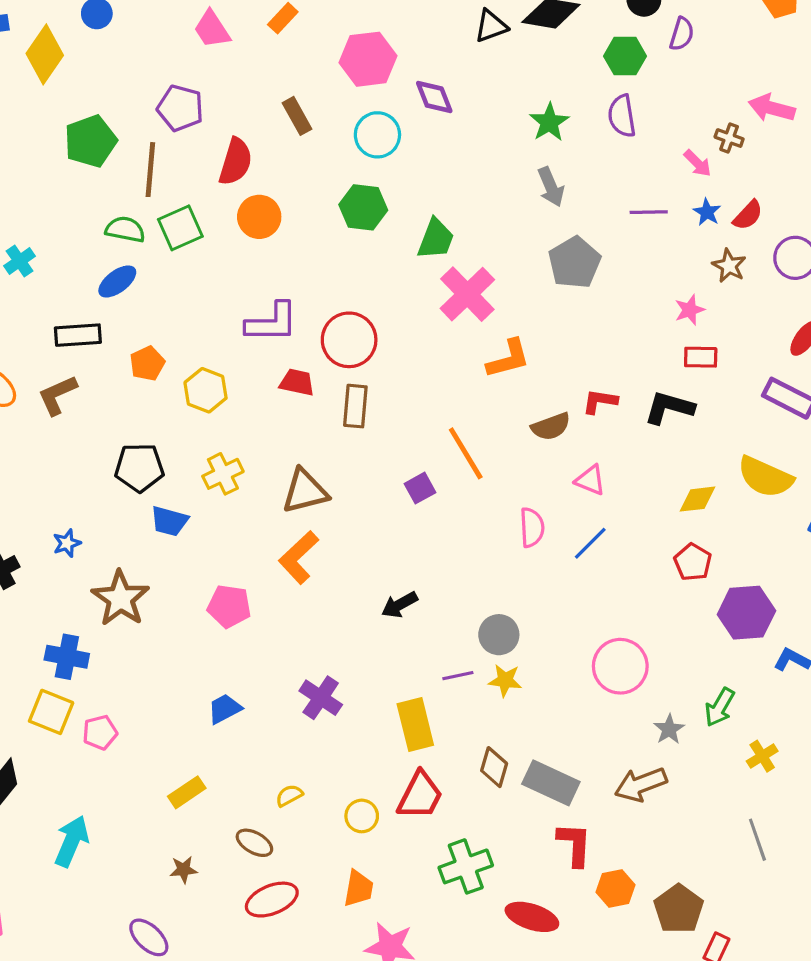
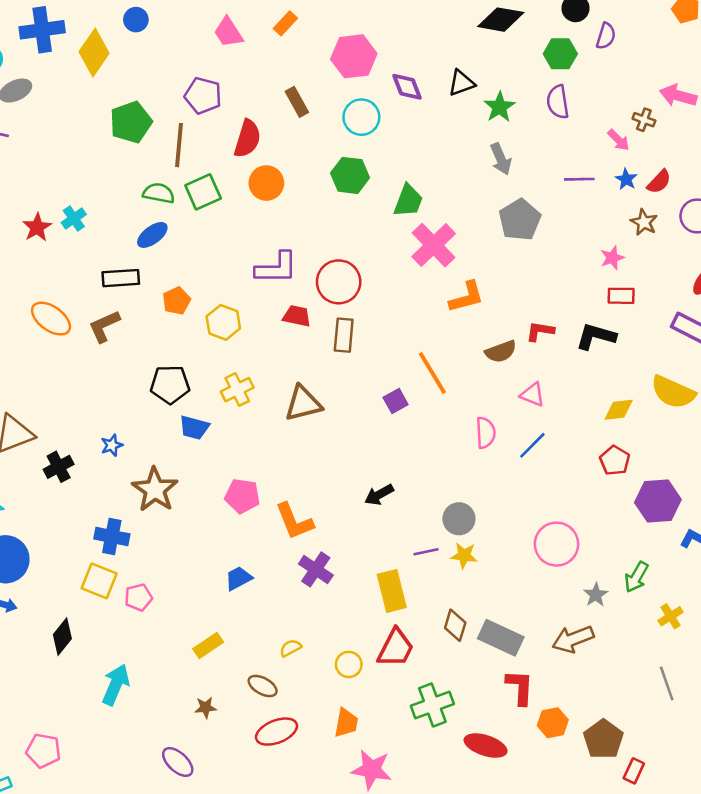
black triangle: (491, 26) -> (461, 83), moved
orange L-shape: (299, 557) -> (294, 521), moved, turned -69

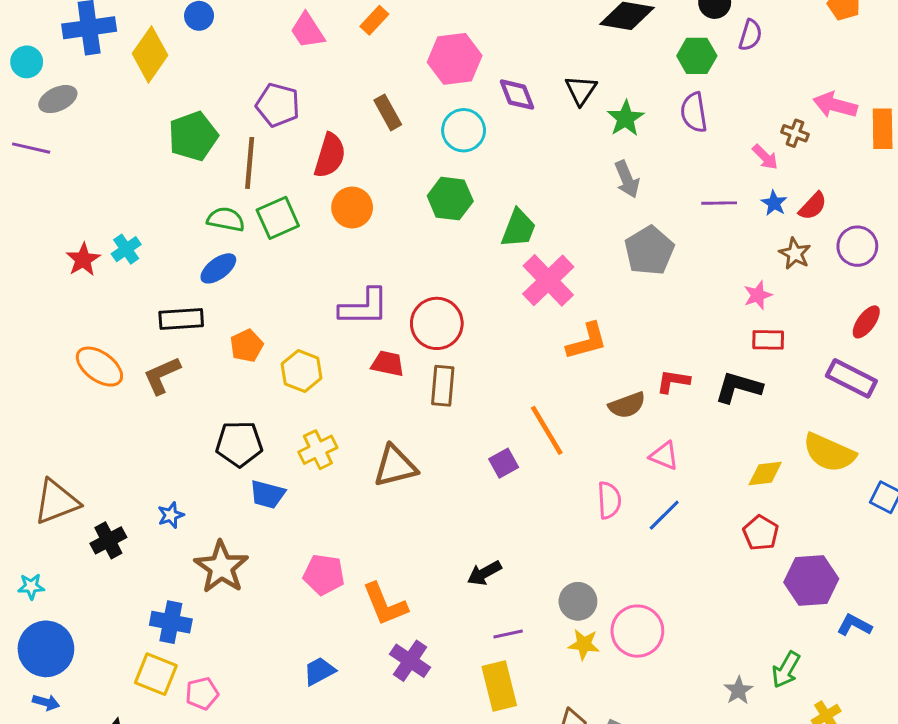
black triangle: (461, 83) -> (581, 90), turned -36
pink circle: (556, 544) -> (637, 631), moved
purple line: (426, 552) -> (508, 634), moved

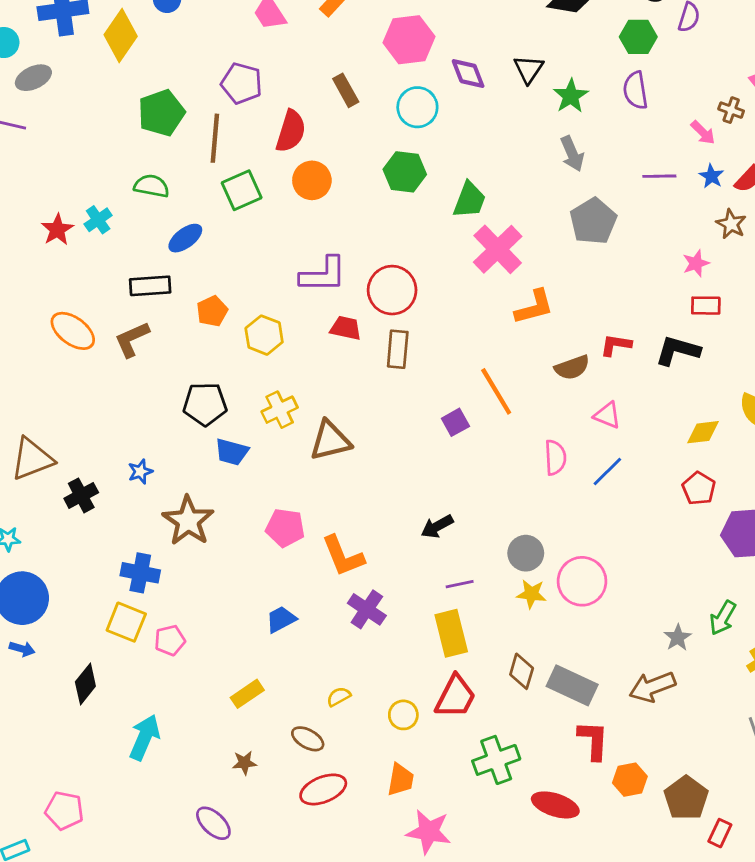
green semicircle: (226, 219) -> (152, 186), moved
brown triangle: (395, 466) -> (330, 441), moved

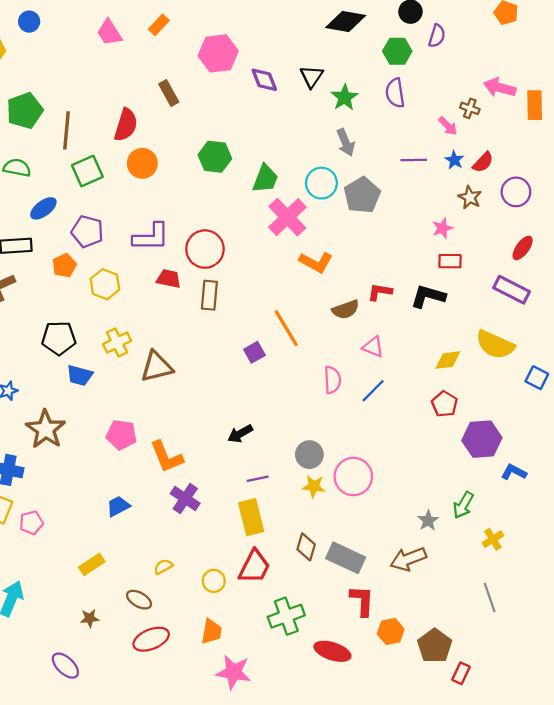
purple pentagon: (242, 83) -> (87, 231), moved
cyan circle: (417, 107) -> (321, 183), moved
orange L-shape: (534, 307) -> (316, 262), turned 44

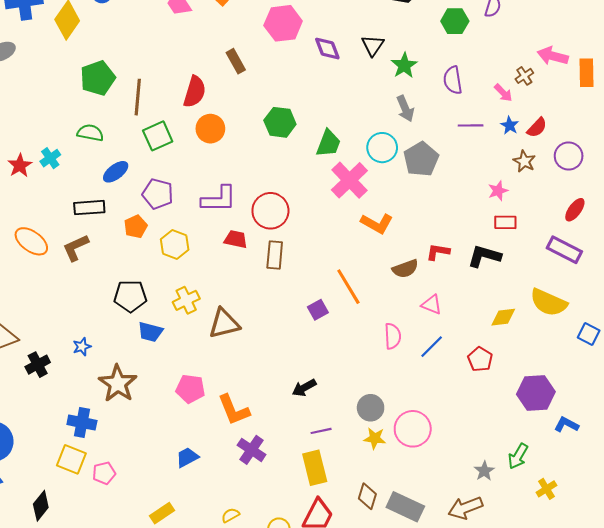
purple semicircle: (395, 93) -> (453, 80), moved
brown cross: (470, 108) -> (524, 76), turned 36
red pentagon: (445, 404) -> (480, 359), moved

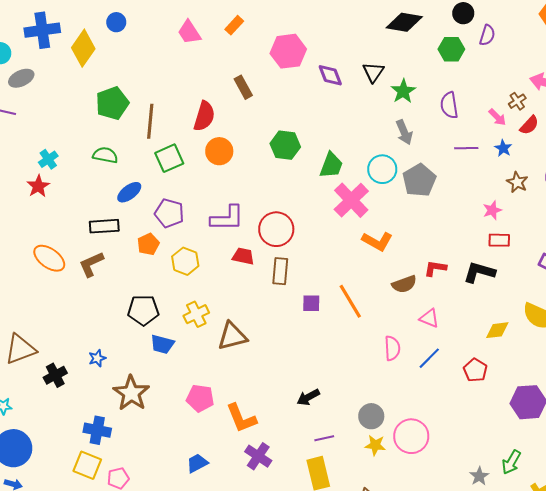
red semicircle: (537, 128) -> (529, 125), moved
cyan cross: (50, 158) -> (48, 159), moved
purple square: (318, 310) -> (311, 303), moved, turned 30

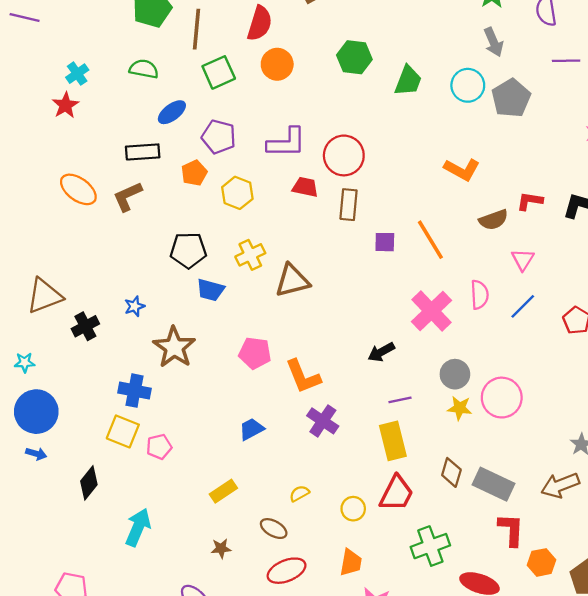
pink cross: (351, 200) -> (432, 311), moved
pink triangle: (429, 318) -> (523, 260), turned 40

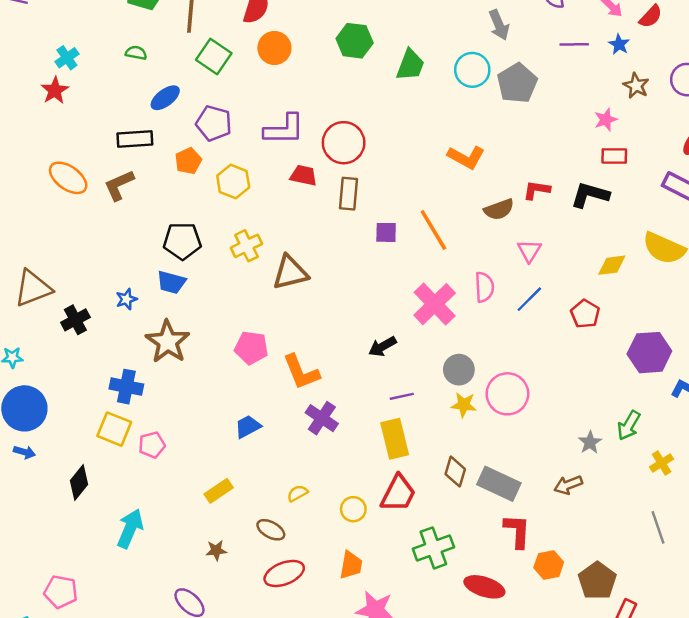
green semicircle: (144, 69) -> (136, 53), size x0.7
green square: (219, 72) -> (214, 56), turned -32
blue trapezoid: (211, 290) -> (171, 282), moved
brown arrow: (560, 485) -> (568, 485), size x0.7

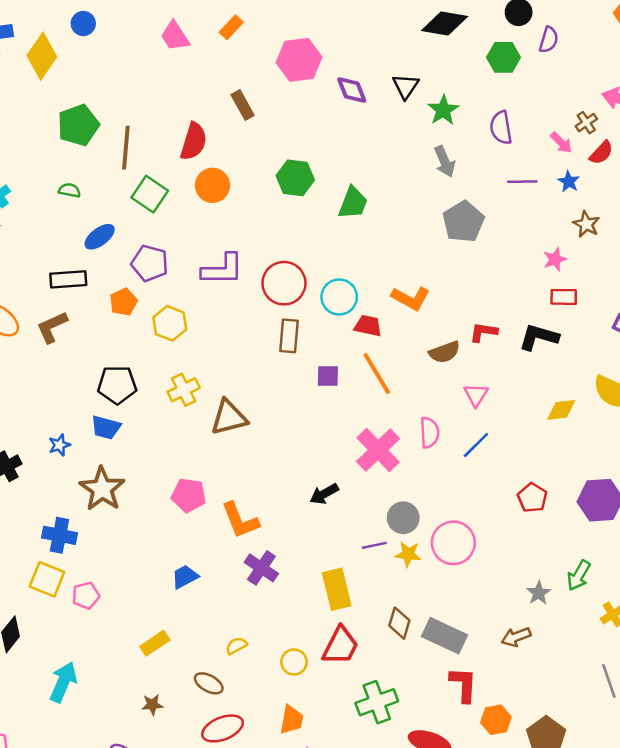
cyan circle: (472, 70) -> (339, 297), moved
red trapezoid: (304, 175) -> (368, 326), moved
red pentagon: (585, 314) -> (532, 498), moved
purple line: (402, 396) -> (374, 545), moved

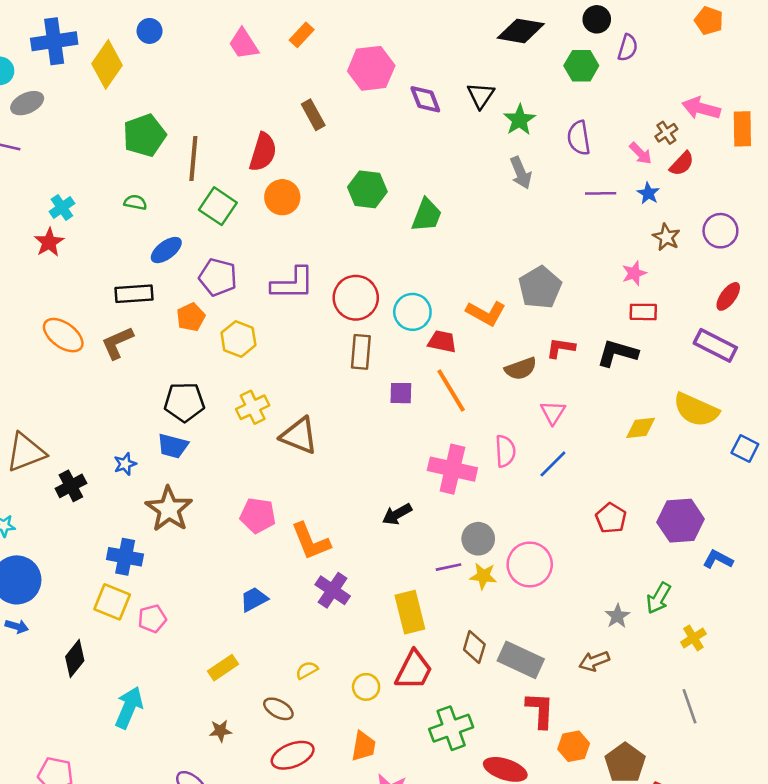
gray pentagon: (463, 222) -> (540, 287), moved
brown triangle: (229, 417) -> (299, 436), turned 36
pink cross: (378, 450) -> (452, 469), turned -33

